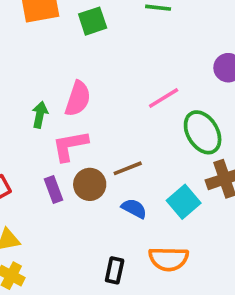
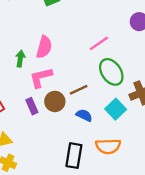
green ellipse: (203, 132) -> (111, 72), moved
black rectangle: (115, 270) -> (74, 156), size x1.5

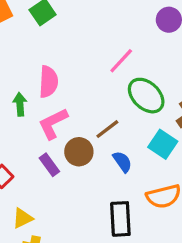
blue semicircle: (84, 115) -> (122, 162), turned 42

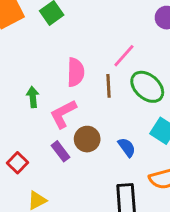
pink semicircle: (48, 82) -> (76, 72), moved
brown line: (107, 129) -> (109, 86), moved, turned -55

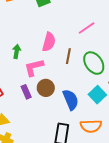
pink line: (124, 56) -> (87, 28), moved
blue semicircle: (127, 147) -> (71, 100), size x1.5

